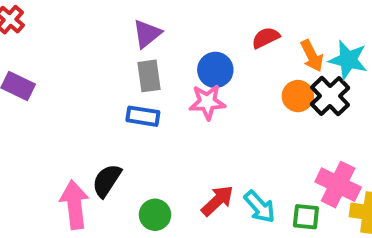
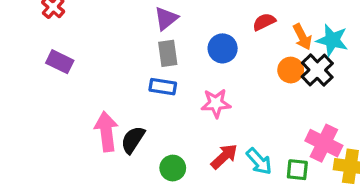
pink star: (207, 102) -> (216, 103), moved
pink arrow: (74, 205) -> (106, 131), moved

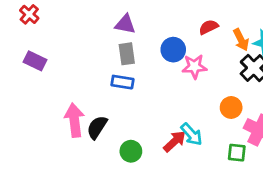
purple triangle: (166, 19) -> (125, 24), turned 50
orange circle: (291, 70) -> (231, 107), moved
pink star: (216, 103) -> (194, 67), moved
cyan arrow: (259, 161) -> (192, 134), moved

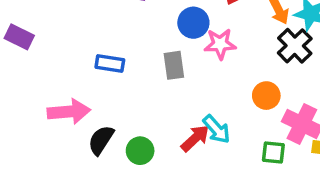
gray rectangle: (127, 54) -> (174, 65), moved
blue rectangle: (122, 82) -> (110, 64), moved
pink arrow: (74, 120) -> (69, 112), turned 92
black semicircle: (97, 127) -> (101, 140), moved

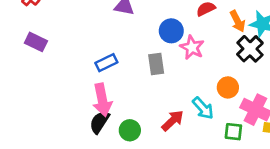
pink star: (220, 44) -> (192, 47), turned 30
blue rectangle: (110, 64) -> (106, 63), turned -35
pink arrow: (69, 112) -> (102, 100), moved, turned 84
cyan arrow: (217, 129) -> (203, 108), moved

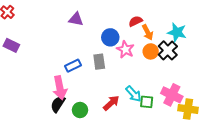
orange arrow: (238, 21) -> (148, 32), moved
blue rectangle: (106, 63) -> (73, 66), moved
orange circle: (228, 87) -> (151, 51), moved
green square: (233, 132) -> (147, 102), moved

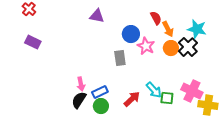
red semicircle: (136, 21) -> (156, 18), turned 88
blue rectangle: (73, 66) -> (100, 92), moved
pink arrow: (60, 88) -> (81, 84), size x0.6

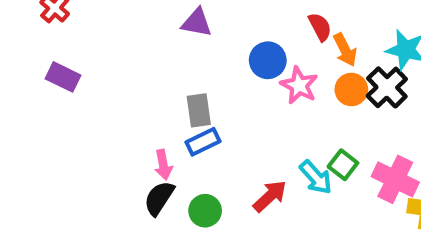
gray rectangle: (120, 58) -> (199, 110), moved
blue rectangle: (100, 92) -> (203, 142), moved
green square: (167, 98) -> (343, 165), moved, turned 32

